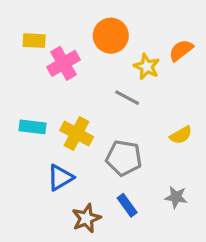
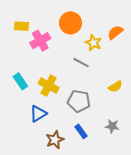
cyan rectangle: (33, 127) -> (20, 81), turned 49

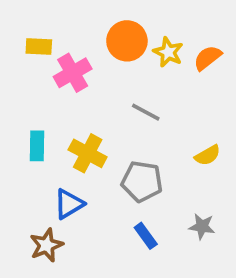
yellow star: (93, 43) -> (168, 52), moved
cyan rectangle: (20, 81) -> (37, 146), turned 35
brown star: (55, 140) -> (46, 245), moved

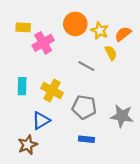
yellow semicircle: (208, 155) -> (111, 53), moved, turned -88
gray star: (202, 226) -> (122, 116), moved, size x1.5
blue rectangle: (146, 236) -> (86, 139), turned -48

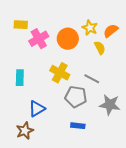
orange circle: (75, 24) -> (68, 39), moved
gray line: (86, 66) -> (92, 79), moved
yellow cross: (52, 90) -> (60, 73), moved

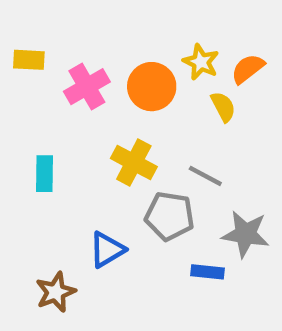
yellow rectangle: (21, 25) -> (29, 60), moved
blue triangle: (37, 109) -> (107, 250), moved
blue rectangle: (78, 126) -> (208, 272), moved

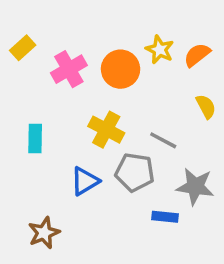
yellow rectangle: (29, 60) -> (23, 48), turned -45
yellow semicircle: (223, 107) -> (206, 106), moved
blue triangle: (107, 250) -> (85, 181), moved

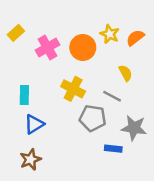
yellow semicircle: (206, 106) -> (125, 73), moved
blue triangle: (85, 181) -> (34, 124), moved

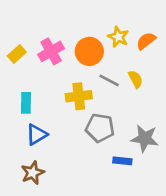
yellow rectangle: (16, 33) -> (17, 54), moved
yellow cross: (73, 89) -> (79, 96), turned -35
gray line: (112, 96) -> (109, 80), moved

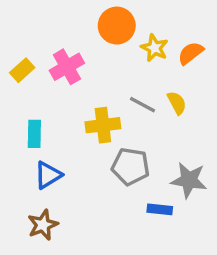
orange circle: (89, 51) -> (117, 26), moved

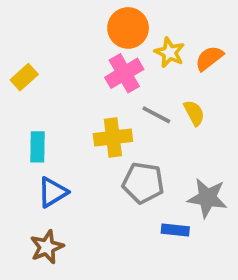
pink cross: (67, 67) -> (124, 73), moved

